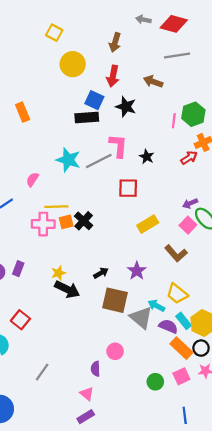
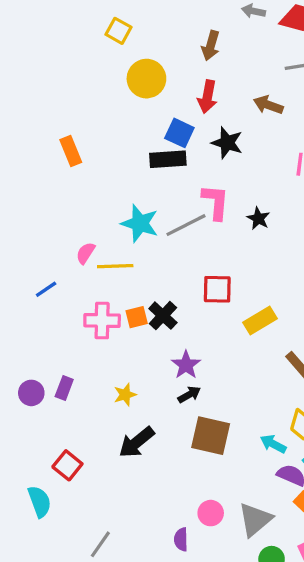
red square: (128, 188) -> (217, 289), moved
yellow line: (56, 207) -> (115, 266), moved
purple star: (137, 271) -> (186, 365), moved
black arrow: (67, 289) -> (137, 442), moved, turned 115
gray triangle: (141, 318) -> (255, 520), moved, turned 40

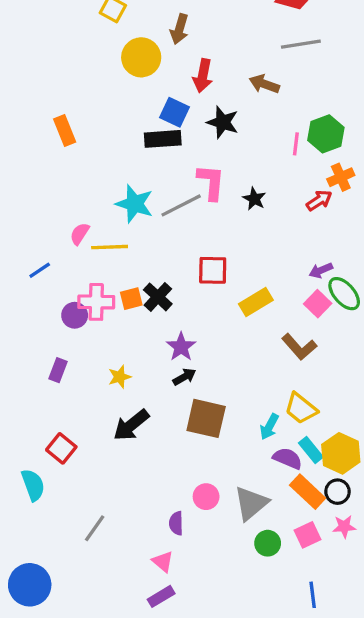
brown arrow: (211, 46) -> (179, 29), moved
purple circle: (31, 393) -> (75, 315), moved
cyan arrow: (273, 444) -> (269, 427), turned -90

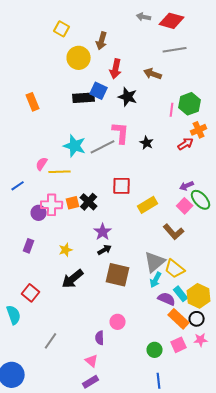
black rectangle: (163, 139) -> (84, 98), moved
gray triangle: (251, 503) -> (155, 262), moved
blue line: (313, 595) -> (159, 381), moved

